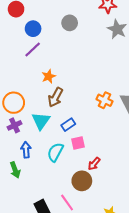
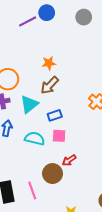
purple line: (33, 49) -> (28, 21), moved
cyan semicircle: (55, 152) -> (35, 139), turned 60

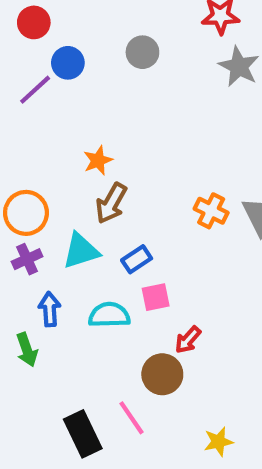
cyan triangle: (29, 104) -> (81, 251), turned 36

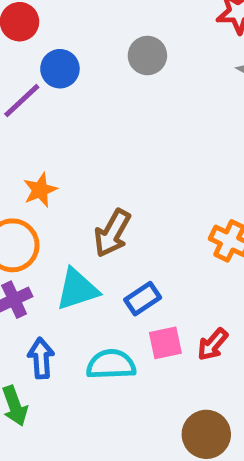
orange star: (98, 160) -> (40, 190), moved
red arrow: (188, 340) -> (213, 344), moved
brown circle: (162, 374) -> (206, 434), moved

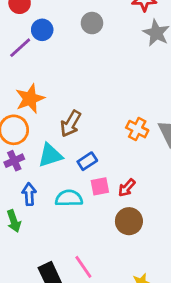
orange star: (40, 190) -> (30, 99), size x1.5
brown circle: (206, 434) -> (129, 221), moved

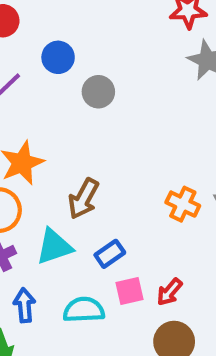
gray circle: (92, 23) -> (98, 92), moved
blue circle: (42, 30) -> (58, 57), moved

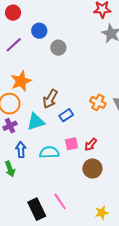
blue rectangle: (110, 254) -> (66, 115), moved

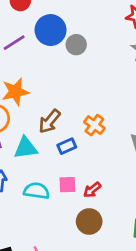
blue circle: (39, 31) -> (51, 30), size x1.5
gray circle: (58, 48) -> (76, 45), moved
orange cross: (98, 102) -> (94, 125), moved

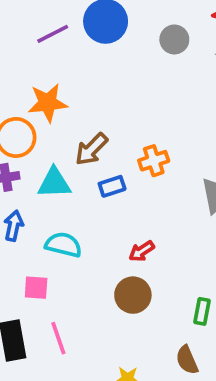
gray circle: (76, 45) -> (174, 39), moved
orange cross: (94, 125) -> (154, 161), turned 30
pink square: (67, 185) -> (36, 288), moved

